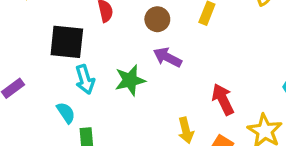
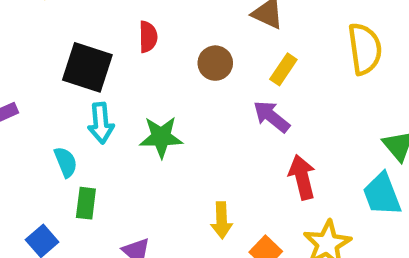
purple arrow: (167, 57) -> (271, 117), moved
red arrow: (223, 99) -> (302, 177), moved

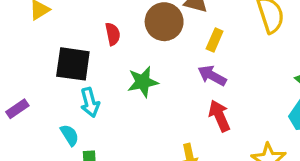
brown circle: (215, 63) -> (164, 22), moved, size x1.5
green star: (161, 137) -> (143, 82), moved
red arrow: (302, 177) -> (219, 116), moved

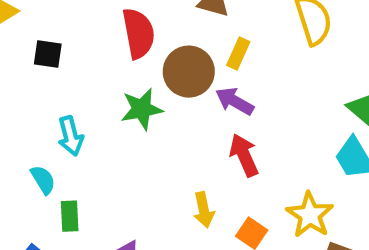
brown circle: (164, 22) -> (189, 72), moved
red semicircle: (113, 34) -> (138, 33), moved, size x1.6
black square: (73, 64) -> (48, 54), moved, size x0.6

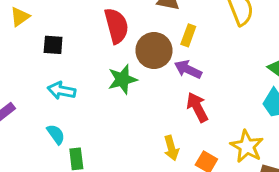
cyan arrow: (71, 136) -> (61, 91), moved, turned 120

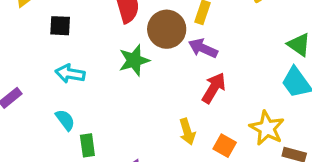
red arrow: (197, 107) -> (214, 88), turned 60

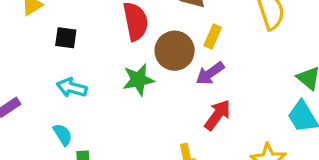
purple arrow: (203, 48) -> (210, 73), turned -64

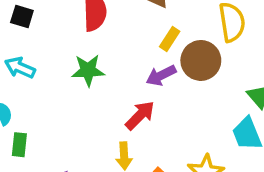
brown circle: (175, 51) -> (201, 60), moved
red arrow: (218, 115) -> (140, 115), moved

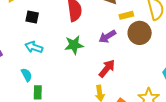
yellow rectangle: (170, 39) -> (126, 15), moved, turned 48
purple arrow: (161, 75) -> (107, 36), moved

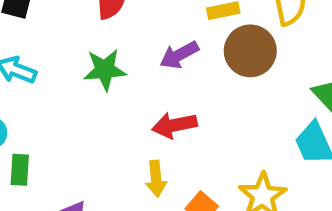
red arrow: (107, 68) -> (174, 125), turned -144

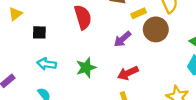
green star: (105, 70) -> (86, 68), moved

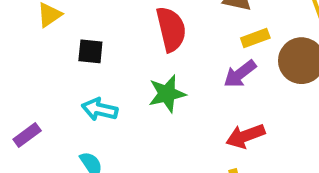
yellow rectangle: (139, 13) -> (255, 38), moved
green star: (86, 68) -> (167, 94), moved

